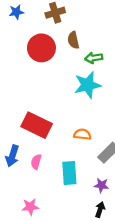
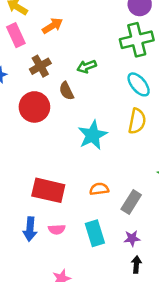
green arrow: (94, 58) -> (87, 67), moved
pink semicircle: (36, 162) -> (57, 229), turned -96

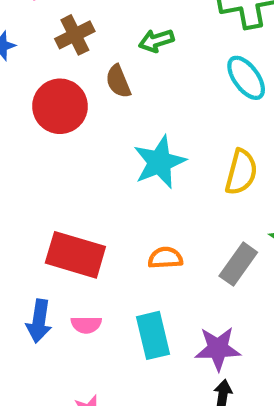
yellow semicircle: (137, 121) -> (241, 172), moved
gray rectangle: (131, 202) -> (238, 264), moved
purple star: (132, 238) -> (218, 349), size x1.5

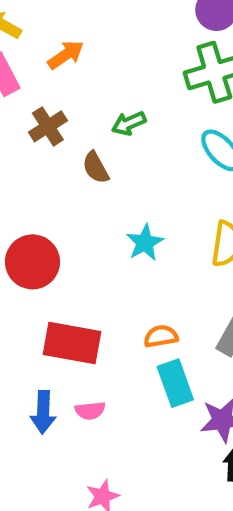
red circle: (60, 106) -> (32, 262), moved
cyan star: (159, 162) -> (145, 243), size x0.7
cyan rectangle: (153, 335) -> (175, 383), moved

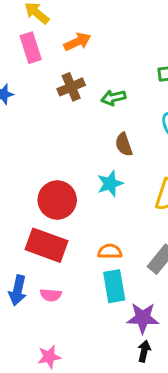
brown cross: (48, 126) -> (71, 87), moved
brown semicircle: (96, 168) -> (124, 144), moved
red circle: (32, 262) -> (57, 200), moved

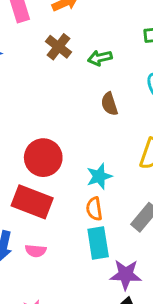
brown cross: (71, 87) -> (59, 47), turned -30
cyan star: (110, 184) -> (99, 176), moved
orange semicircle: (110, 251) -> (94, 209), turned -100

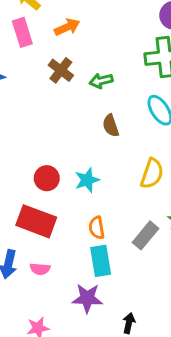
red circle: (43, 158) -> (47, 178), size x0.7
cyan star: (99, 176) -> (87, 180), moved
purple star: (126, 275) -> (87, 298), moved

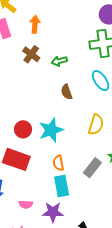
orange arrow: (67, 27) -> (35, 24), turned -60
cyan star: (87, 180) -> (51, 130), size x1.4
pink semicircle: (40, 269) -> (26, 204), moved

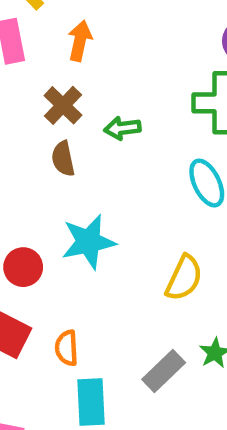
brown semicircle: (67, 92) -> (63, 159), moved
cyan star: (51, 130) -> (88, 242), moved
orange semicircle: (58, 163) -> (67, 348), moved

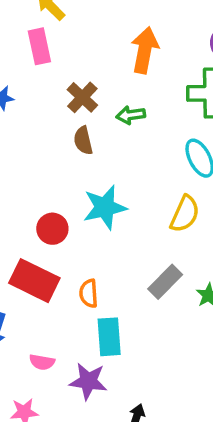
orange arrow: (80, 41) -> (145, 50), moved, size x1.4
yellow semicircle: (184, 278) -> (185, 214), moved
gray rectangle: (164, 371) -> (165, 282), moved

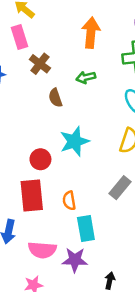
brown cross: (82, 97) -> (40, 64), moved
red rectangle: (34, 281) -> (32, 195), turned 64
pink semicircle: (42, 362) -> (42, 250), size x1.6

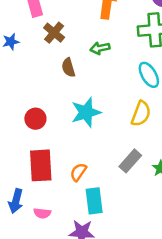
red circle: (40, 159) -> (35, 119), moved
orange semicircle: (69, 201) -> (78, 172), turned 42
pink semicircle: (42, 250) -> (42, 213), moved, size x0.6

